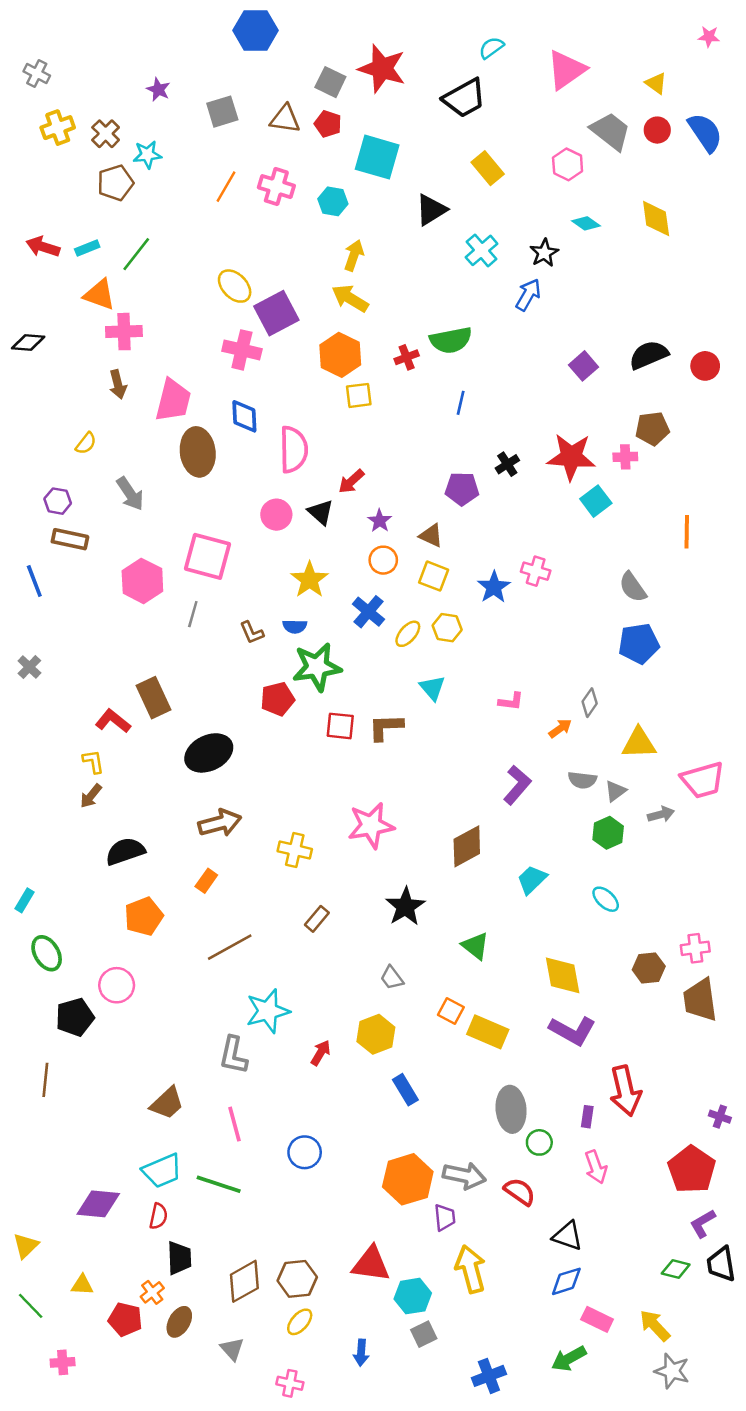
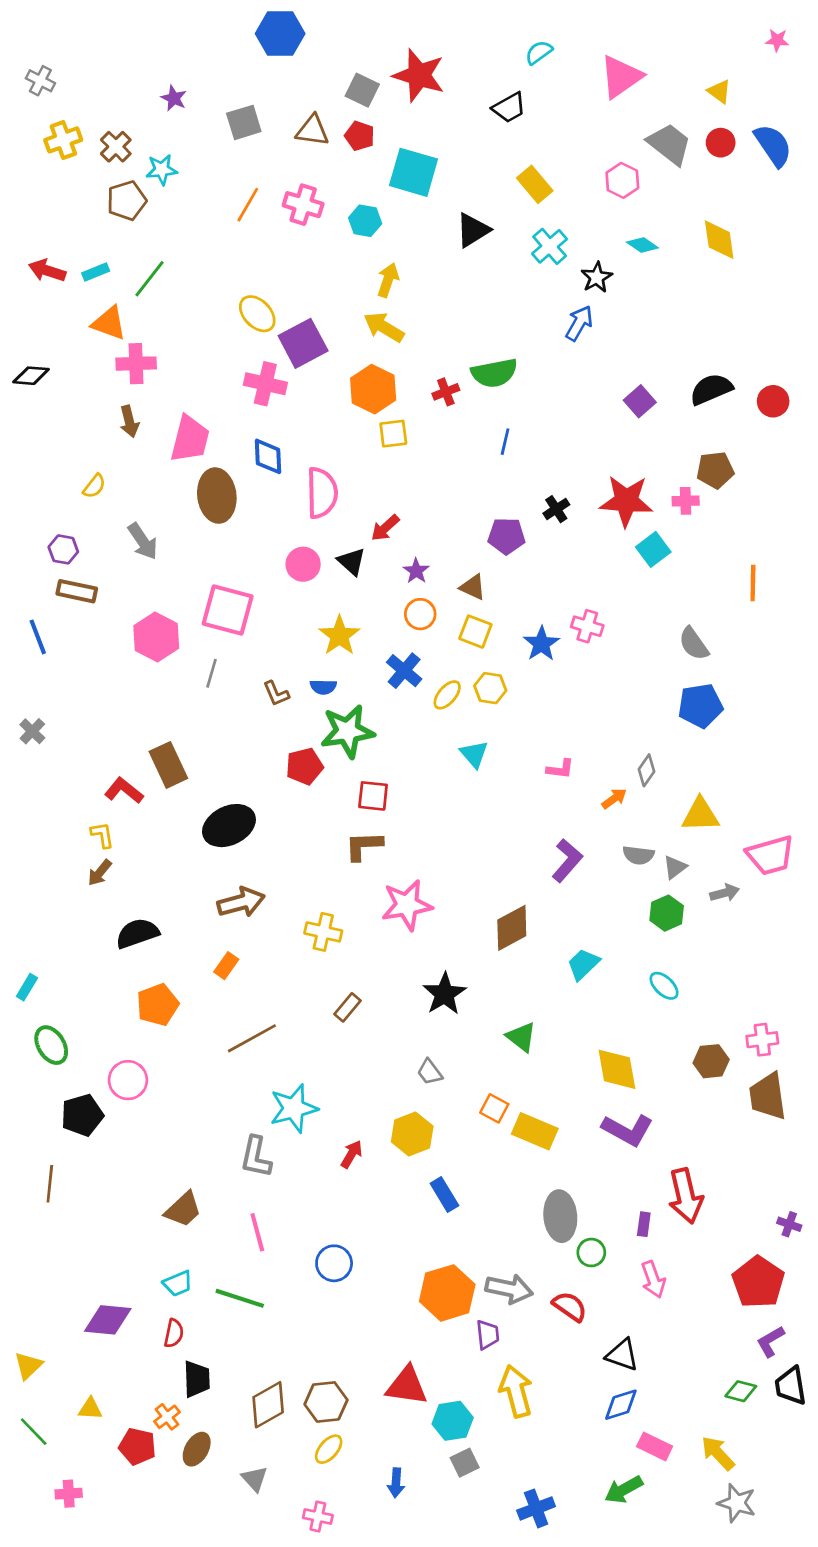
black trapezoid: (464, 98) -> (509, 108), size x0.7
cyan cross: (482, 250) -> (550, 246), moved
brown L-shape: (386, 727) -> (364, 846), moved
cyan trapezoid: (162, 1171) -> (178, 1283), size x0.7

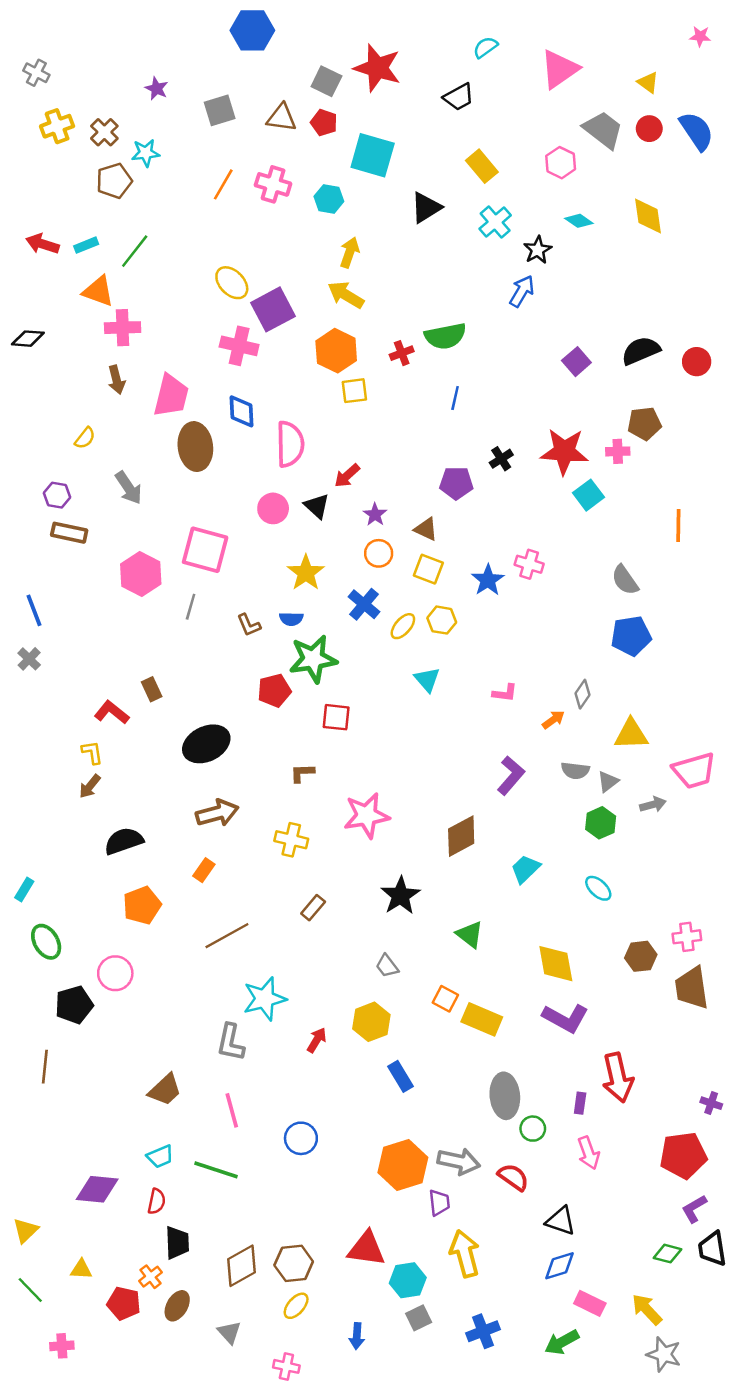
blue line: (38, 637) -> (34, 610), moved
brown rectangle: (168, 765) -> (152, 689), size x0.6
brown L-shape: (364, 846) -> (302, 773), moved, size x0.7
red pentagon: (758, 1282) -> (683, 1155), turned 30
blue cross: (536, 1508) -> (483, 1331), moved

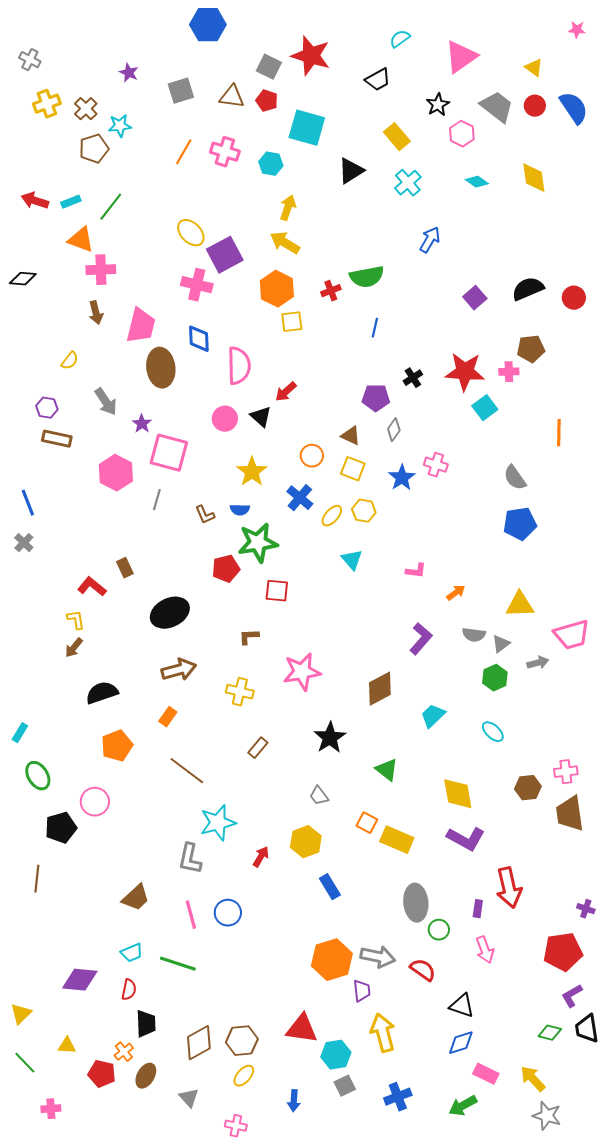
black star: (538, 250) -> (438, 105), moved
purple star: (375, 515) -> (142, 424), moved
gray diamond: (583, 694) -> (394, 430), moved
brown line: (227, 936) -> (187, 771), turned 66
blue circle: (301, 1138) -> (228, 913), moved

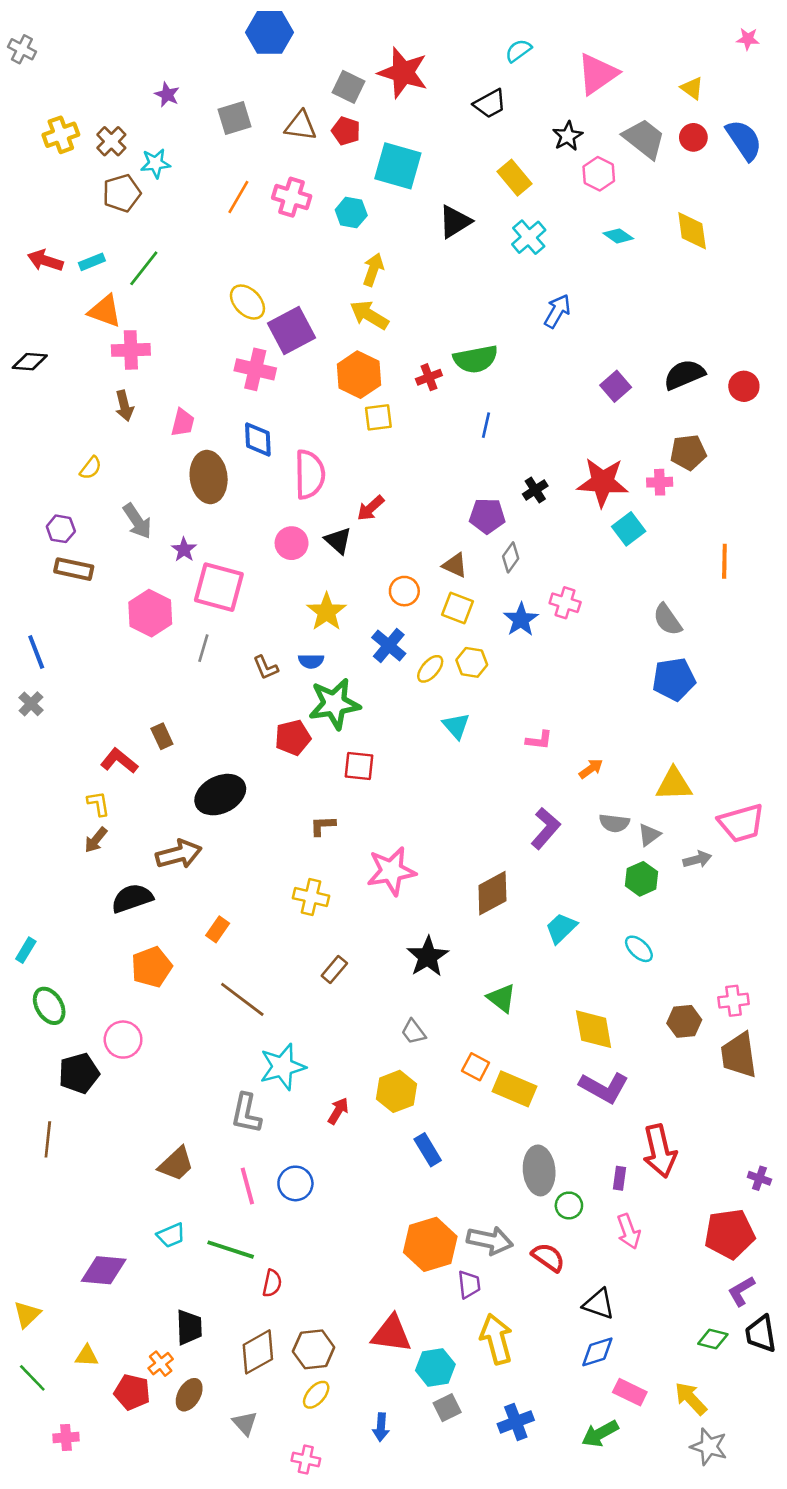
gray cross: (30, 60) -> (22, 49), moved
pink trapezoid: (141, 326) -> (183, 423), size x0.6
brown arrow: (179, 670) -> (179, 854), moved
red semicircle: (129, 990) -> (272, 1283), moved

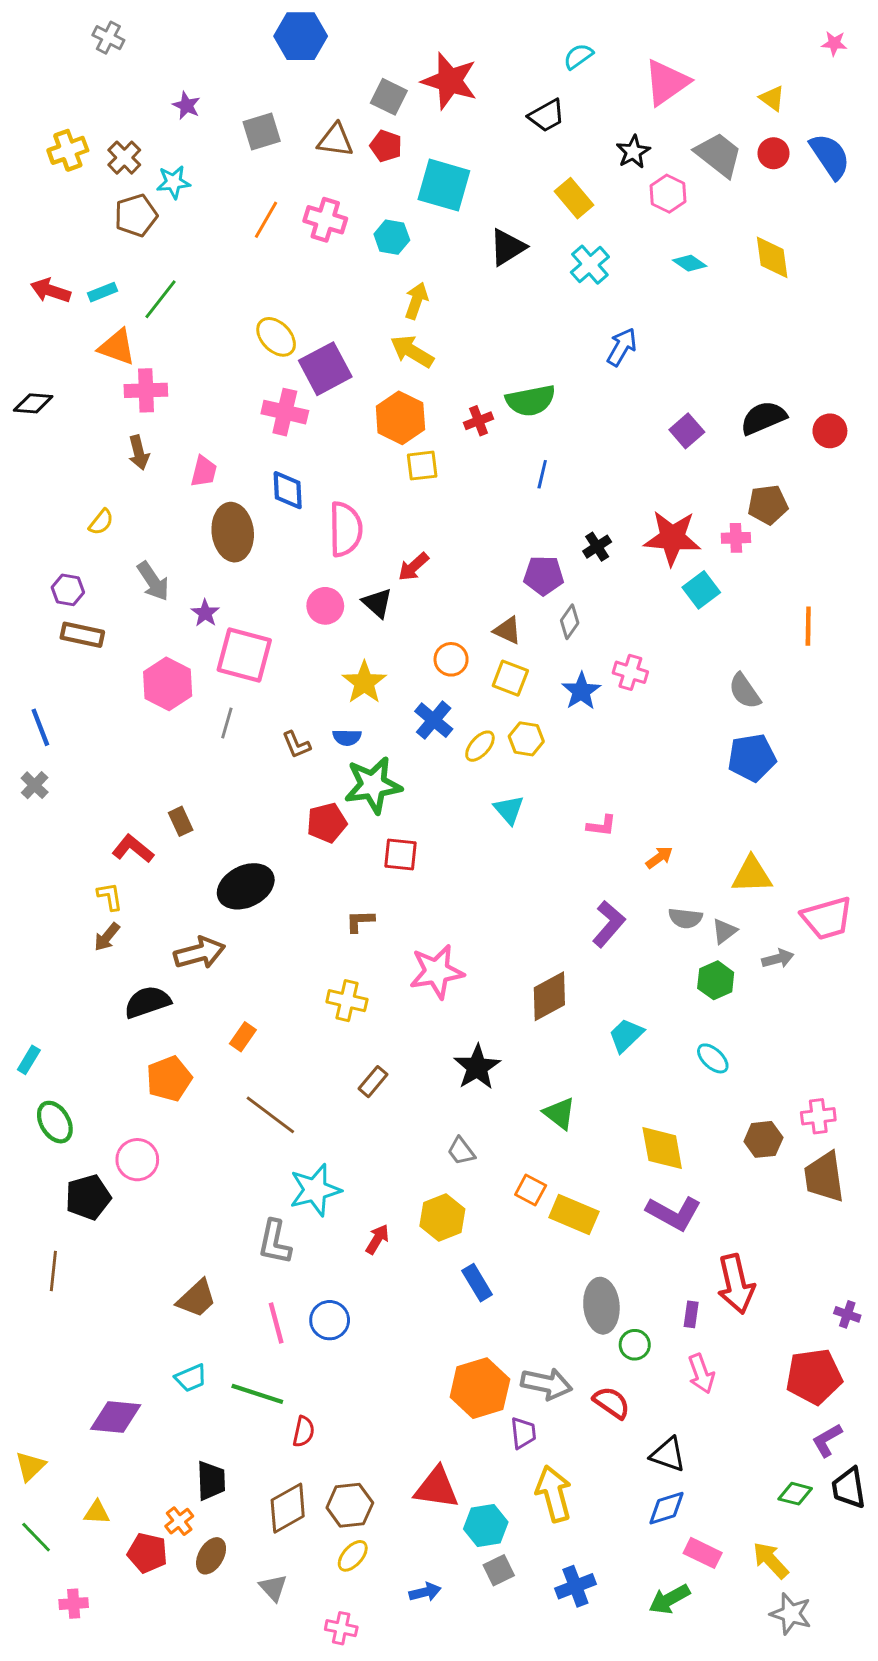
gray cross: (22, 49) -> (108, 38), moved
blue arrow: (381, 1427) -> (425, 1592), turned -108

